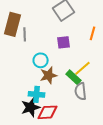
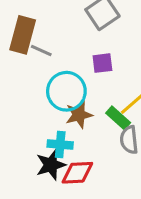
gray line: (25, 34) -> (41, 51), turned -64
cyan circle: (41, 60) -> (66, 91), size x1.6

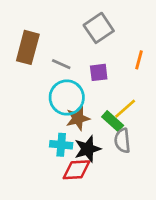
gray line: (41, 51) -> (61, 64), moved
black star: (51, 165) -> (88, 149), moved

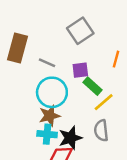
brown star: (78, 118) -> (50, 116), moved
green rectangle: (113, 121) -> (93, 86), moved

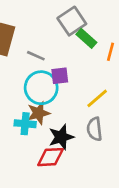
purple square: (80, 70) -> (60, 76), moved
green rectangle: (93, 86) -> (86, 38), moved
cyan cross: (47, 134) -> (25, 124), moved

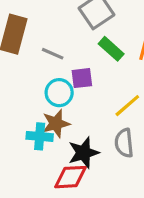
green rectangle: (86, 38) -> (111, 49), moved
cyan circle: (41, 88) -> (59, 93), size x0.7

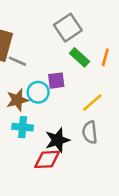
gray line: (53, 54) -> (17, 61), moved
brown star: (56, 123) -> (17, 100), moved

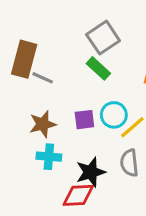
green rectangle: (79, 57) -> (98, 68), moved
purple square: (56, 81) -> (84, 120), moved
cyan circle: (38, 92) -> (114, 115), moved

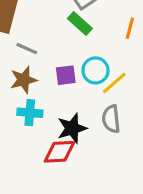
gray line: (43, 78) -> (27, 49), moved

